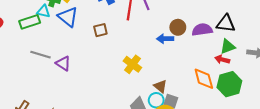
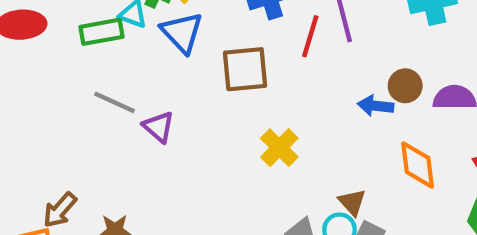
brown square: (100, 30) -> (245, 69), size x1.6
yellow cross: (132, 64) -> (279, 148), moved
orange diamond: (204, 79) -> (418, 165), moved

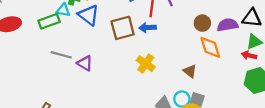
blue arrow: (376, 106) -> (147, 28), moved
orange diamond: (418, 165) -> (210, 47), moved
brown triangle: (352, 202) -> (190, 71), moved

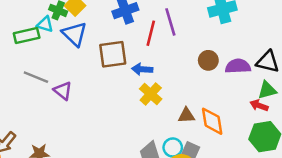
blue arrow: (147, 28) -> (142, 69), moved
orange diamond: (210, 47) -> (212, 121), moved
yellow cross: (146, 64) -> (151, 94), moved
brown triangle: (190, 71) -> (186, 115), turned -48

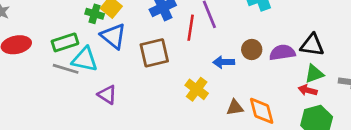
cyan triangle: (45, 24) -> (85, 59), moved, size x1.5
blue arrow: (142, 69) -> (224, 62), moved
gray line: (36, 77) -> (66, 69), moved

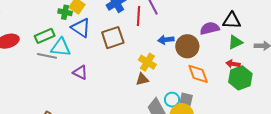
brown circle: (252, 50) -> (187, 46), moved, size x1.5
red arrow: (308, 90) -> (233, 64), moved
brown triangle: (235, 108) -> (142, 79), moved

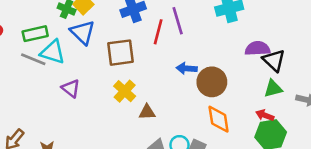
black triangle: (232, 21) -> (274, 60), turned 30
purple semicircle: (210, 28) -> (258, 49), moved
yellow cross: (147, 62) -> (125, 91), moved

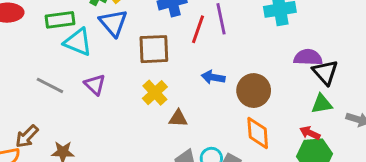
gray line: (33, 59) -> (50, 85), moved
blue arrow: (187, 68) -> (213, 77), moved

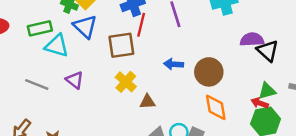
red line: (198, 29) -> (141, 25), moved
green triangle: (322, 104) -> (267, 91), moved

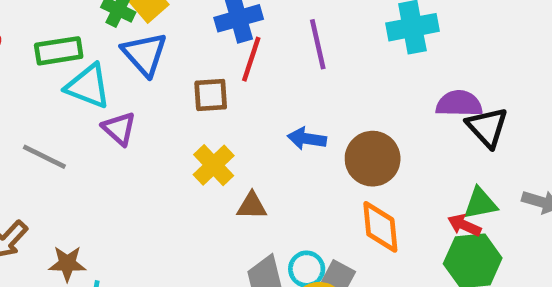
brown square: (121, 45) -> (211, 95), size x0.7
purple triangle: (75, 80) -> (119, 129), moved

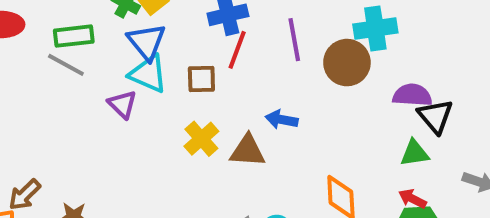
cyan triangle: (88, 86) -> (148, 74), moved
gray line: (44, 157) -> (66, 65), moved
brown circle: (373, 159) -> (347, 63), moved
green triangle: (480, 203) -> (414, 153), moved
brown triangle: (252, 206) -> (248, 151), moved, size x1.4

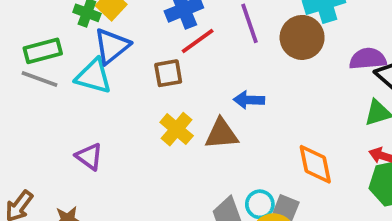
blue triangle: (147, 42) -> (112, 46), turned 39
red line: (237, 50) -> (198, 41), turned 42
cyan triangle: (148, 74) -> (94, 76), moved
purple triangle: (122, 104) -> (89, 157), moved

